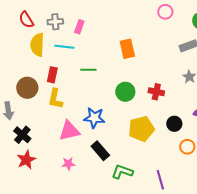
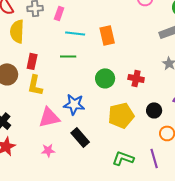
cyan line: (64, 47) -> (75, 33), moved
green L-shape: (122, 172) -> (123, 158), moved
purple line: (160, 180) -> (154, 158), moved

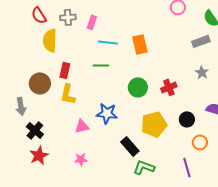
red cross: (136, 78) -> (169, 87), turned -35
pink triangle: (49, 117) -> (82, 126), size x0.7
black rectangle: (80, 137) -> (130, 146), moved
green L-shape: (123, 158) -> (144, 167), moved

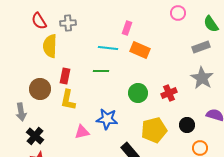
pink rectangle: (92, 22) -> (127, 28), moved
orange rectangle: (140, 44) -> (140, 50), turned -54
gray star: (202, 72) -> (202, 78), size x1.6

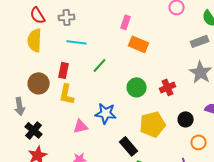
yellow semicircle: (50, 46) -> (35, 40), moved
cyan line: (108, 48) -> (77, 42), moved
green line: (101, 71) -> (100, 65), turned -49

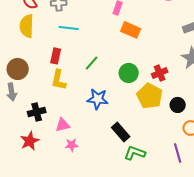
green line: (100, 65) -> (92, 63), moved
brown circle: (39, 83) -> (18, 69), moved
yellow pentagon: (153, 124) -> (150, 96), moved, turned -30
pink triangle: (81, 126) -> (63, 125), moved
black cross: (34, 130) -> (37, 112), moved, turned 36

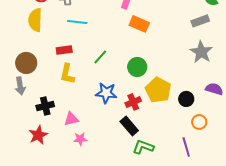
red rectangle: (56, 56) -> (64, 50), turned 70
red cross: (160, 73) -> (133, 102), moved

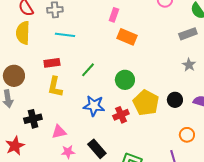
gray star: (201, 52) -> (189, 65), size x0.6
black circle: (186, 99) -> (175, 100), moved
black rectangle: (129, 126) -> (97, 149), moved
red star: (38, 135) -> (15, 146), moved

